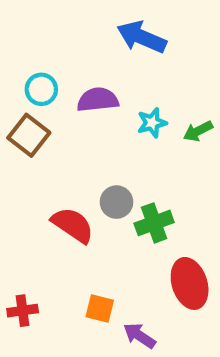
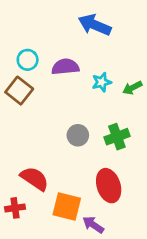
green cross: (154, 223) -> (117, 137), moved
red semicircle: (73, 225) -> (35, 179), moved
red ellipse: (190, 283) -> (109, 186), moved
orange square: (100, 309) -> (67, 207), size x1.5

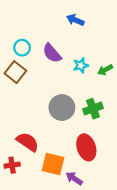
blue arrow: (95, 25) -> (75, 20), size x0.7
purple semicircle: (65, 67) -> (52, 53), turned -125
gray circle: (78, 135) -> (62, 108), size x1.5

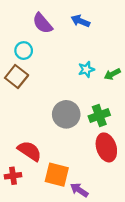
purple semicircle: (52, 53) -> (43, 23), moved
red ellipse: (86, 147) -> (106, 147), moved

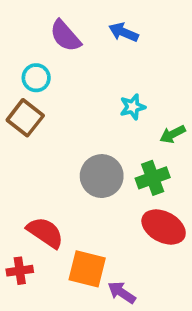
green arrow: (112, 74) -> (173, 134), moved
red ellipse: (106, 147) -> (164, 227), turned -44

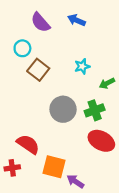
brown square: (25, 118) -> (38, 70), moved

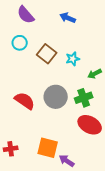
purple semicircle: (40, 22) -> (26, 15), moved
brown square: (38, 70) -> (47, 54), moved
red semicircle: (28, 144) -> (25, 101), moved

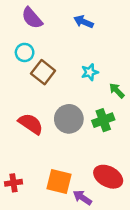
brown square: (47, 54) -> (43, 72), moved
green arrow: (95, 74) -> (117, 91), turned 72
red ellipse: (90, 125) -> (108, 177), moved

